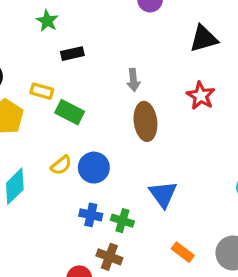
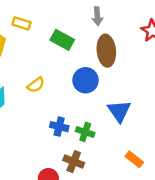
green rectangle: (70, 112) -> (62, 40), moved
blue circle: (94, 168) -> (86, 80), moved

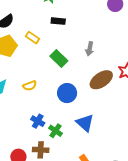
brown ellipse: (106, 51) -> (101, 80), moved, turned 45
blue triangle: (119, 111) -> (85, 123), turned -30
brown cross: (74, 162) -> (41, 150), turned -35

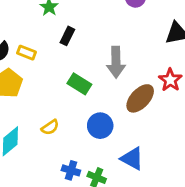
black rectangle: (58, 21) -> (67, 36), turned -56
yellow rectangle: (33, 38) -> (27, 53), moved
gray arrow: (90, 49) -> (116, 62), size x1.6

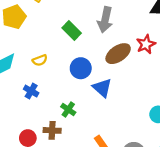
blue triangle: (132, 159) -> (102, 88), moved
blue cross: (71, 170) -> (31, 91), moved

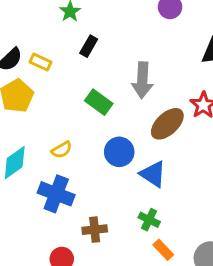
blue cross: (31, 91) -> (56, 194), size x1.6
green cross: (68, 110) -> (149, 220), moved
brown cross: (52, 130) -> (95, 230), moved

